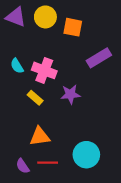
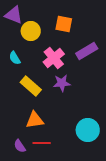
yellow circle: (45, 17) -> (31, 31), moved
pink cross: (44, 70) -> (54, 58), moved, turned 30
yellow rectangle: (35, 98) -> (31, 86), size x1.5
cyan circle: (86, 155) -> (88, 130), moved

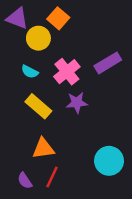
orange square: (64, 24) -> (58, 18), moved, turned 30
cyan semicircle: (15, 58) -> (30, 72), moved, turned -32
red line: (42, 143) -> (52, 177), turned -66

